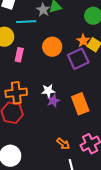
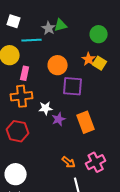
purple square: (78, 59) -> (73, 86), moved, turned 30
white star: (48, 91) -> (46, 108), moved
orange cross: (16, 93) -> (22, 96), moved

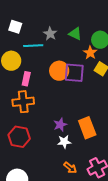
green triangle: (61, 25) -> (75, 34), moved, turned 40
orange star: (89, 59) -> (90, 53), moved
purple square: (73, 86) -> (74, 73), moved
white star: (46, 108) -> (64, 142), moved

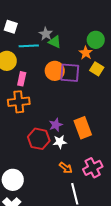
green triangle: (75, 34) -> (55, 42), moved
red hexagon: (19, 137) -> (39, 139), moved

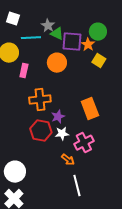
purple square: (70, 73) -> (72, 42), moved
orange cross: (19, 102) -> (40, 100), moved
orange rectangle: (83, 128) -> (90, 109), moved
pink cross: (93, 168) -> (84, 143), moved

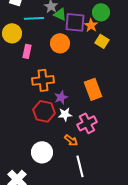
white circle: (15, 172) -> (42, 152), moved

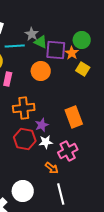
white circle: (42, 152) -> (23, 191), moved

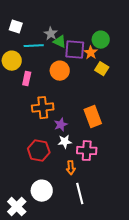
red hexagon: (25, 139) -> (39, 151), moved
pink cross: (68, 151) -> (87, 151), turned 30
orange arrow: (52, 168) -> (71, 168), turned 48

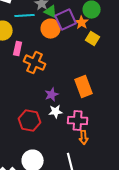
purple square: (75, 50) -> (66, 20), turned -30
orange circle: (60, 71) -> (51, 29), moved
orange cross: (43, 108) -> (35, 63), moved, turned 30
orange arrow: (71, 168) -> (84, 138), moved

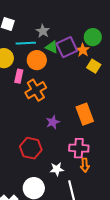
green triangle: (51, 12) -> (52, 47), moved
orange circle: (51, 29) -> (37, 60), moved
orange cross: (35, 63) -> (36, 90), turned 35
white star: (56, 112) -> (57, 169), moved

